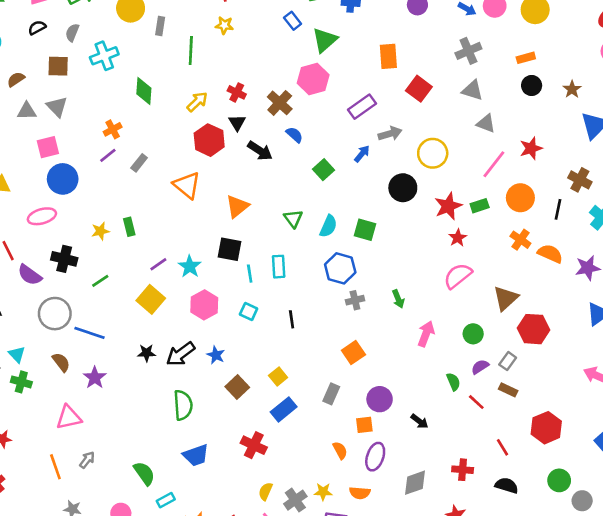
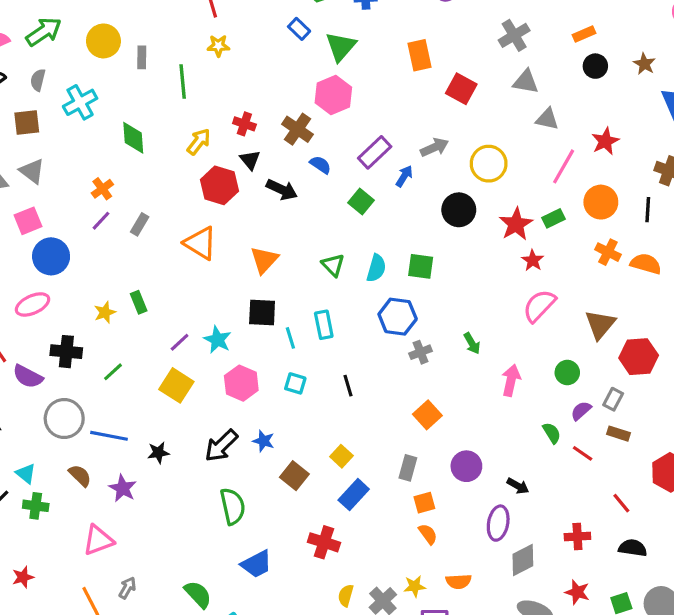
purple rectangle: (362, 107) -> (375, 152), moved
black star: (147, 353) -> (158, 453), moved
orange square: (364, 425) -> (424, 503), moved
purple ellipse: (375, 457) -> (498, 523), moved

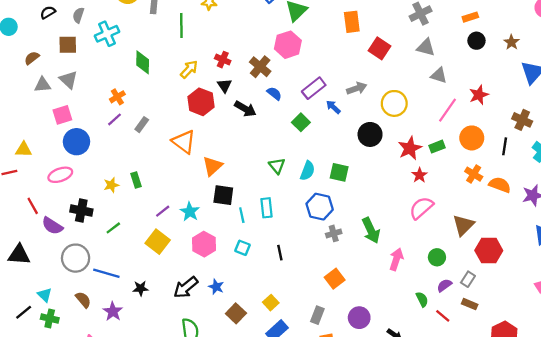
blue arrow: (404, 176) -> (333, 107), turned -84
orange triangle: (264, 260) -> (213, 166), moved
green arrow: (472, 343) -> (371, 230), size x1.6

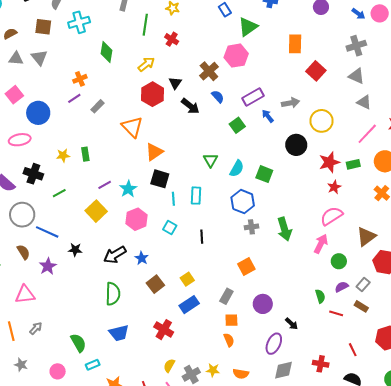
red cross: (223, 60) -> (172, 39), moved
pink square: (62, 115) -> (14, 95), moved, turned -30
pink arrow: (396, 259) -> (321, 244), moved
red line: (443, 316) -> (336, 313), turned -32

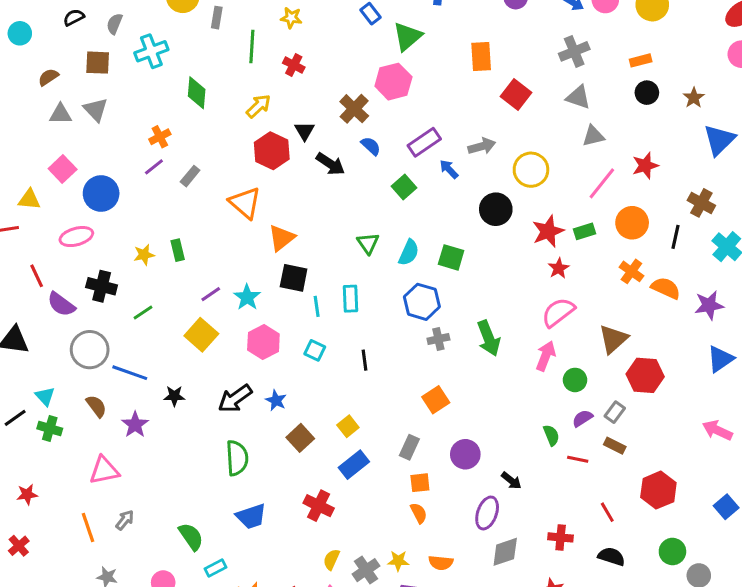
gray triangle: (364, 102) -> (593, 136), turned -35

